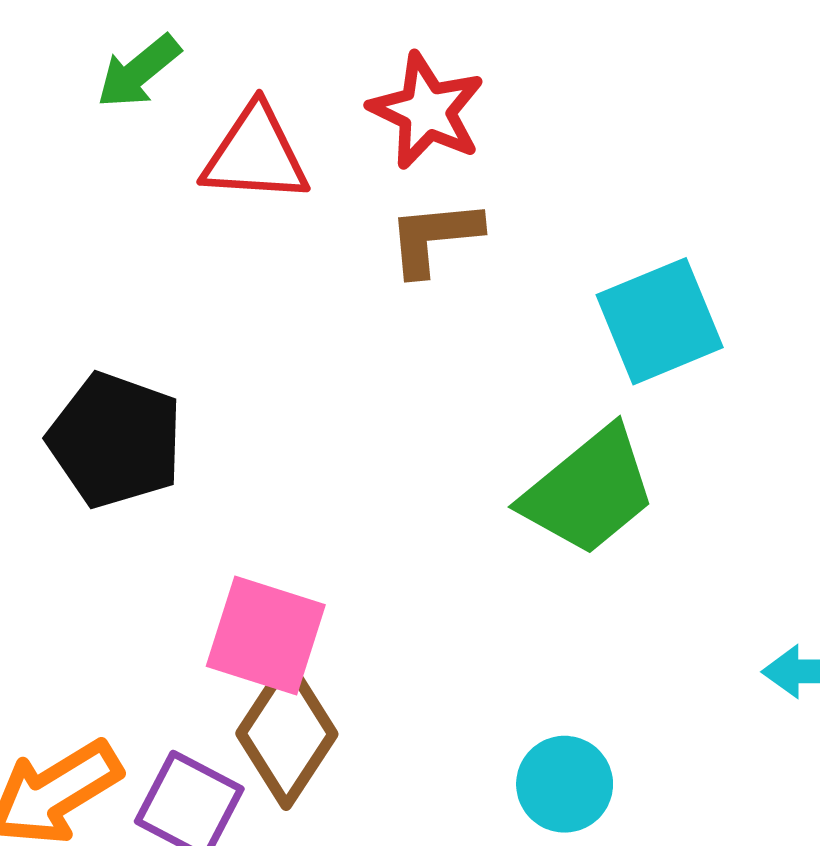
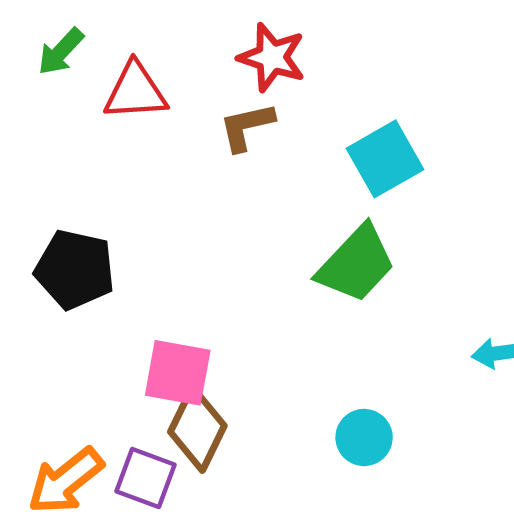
red star: (427, 111) -> (272, 57), moved

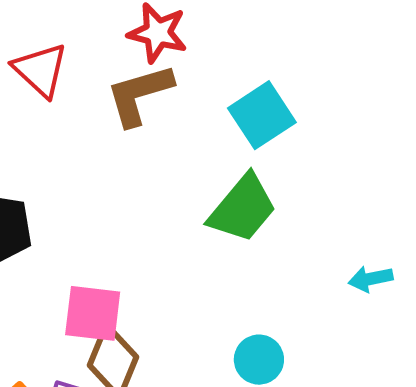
red triangle: (135, 91) -> (40, 70), turned 50
brown L-shape: (247, 127) -> (139, 95), size x1.4

